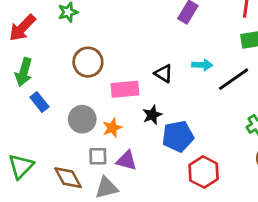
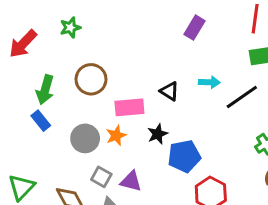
green arrow: (24, 72) -> (45, 90), moved
orange star: (112, 128) -> (116, 135), moved
gray square: (98, 156) -> (101, 177), turned 30

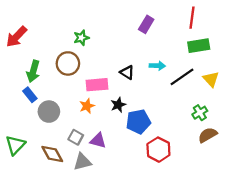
green star: (70, 28) -> (81, 38), moved
gray circle: (85, 138) -> (49, 112), moved

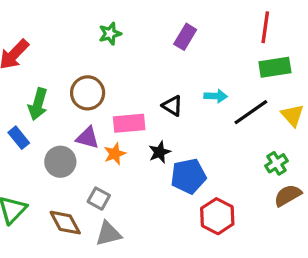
purple rectangle: (146, 24) -> (185, 37), moved
green star: (81, 38) -> (110, 34), moved
blue rectangle: (30, 95) -> (19, 138), moved
purple triangle: (98, 141) -> (88, 138), moved

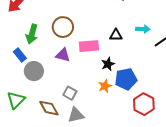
black triangle: (172, 106) -> (116, 35), turned -32
orange star: (115, 154) -> (105, 86), moved
gray circle: (60, 162) -> (34, 71), moved

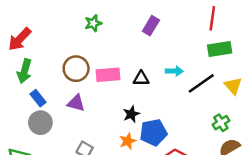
green arrow: (32, 34) -> (24, 71), moved
pink rectangle: (89, 46) -> (108, 75), moved
blue rectangle: (20, 55) -> (38, 98), moved

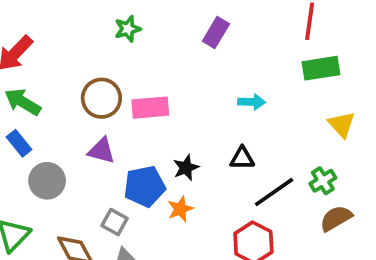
green arrow: (24, 71) -> (23, 102), turned 105
black triangle: (141, 78) -> (242, 158), moved
black line: (201, 83) -> (274, 192), moved
blue rectangle: (38, 98) -> (19, 143), moved
blue pentagon: (153, 132) -> (145, 186), moved

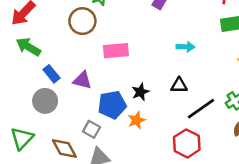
brown circle: (101, 98) -> (82, 21), moved
blue rectangle: (19, 143) -> (52, 74), moved

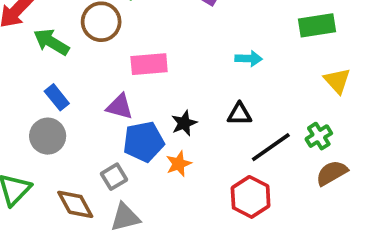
green arrow: (28, 47) -> (51, 42), moved
purple triangle: (82, 80) -> (120, 107), moved
gray square: (91, 129) -> (114, 177), turned 30

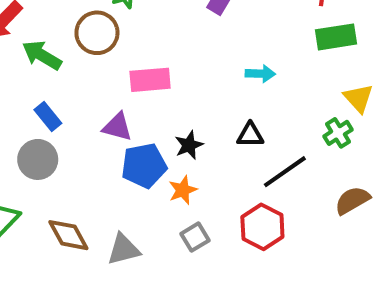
green cross: (319, 136) -> (338, 133), moved
gray square: (114, 177) -> (195, 237), moved

